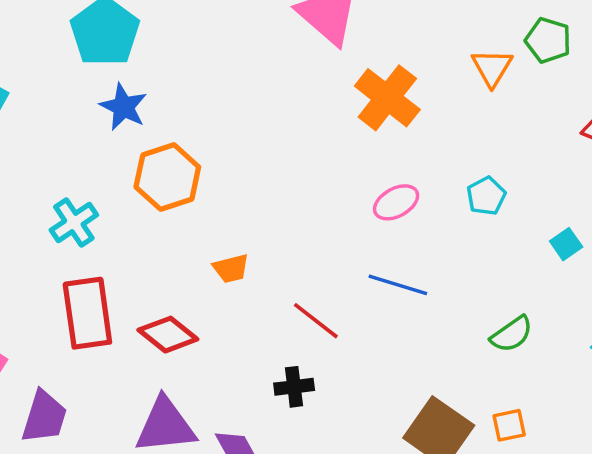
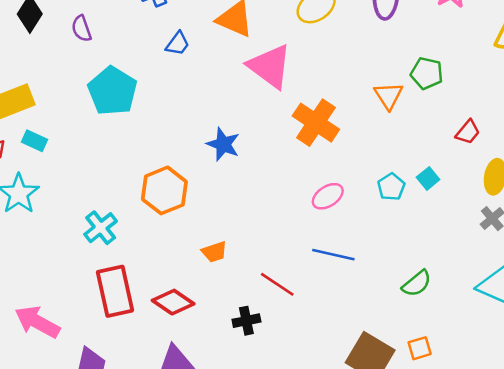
blue star: (123, 107) -> (223, 144), moved
cyan square: (566, 244) -> (428, 178), moved
black cross: (294, 387) -> (246, 321), moved

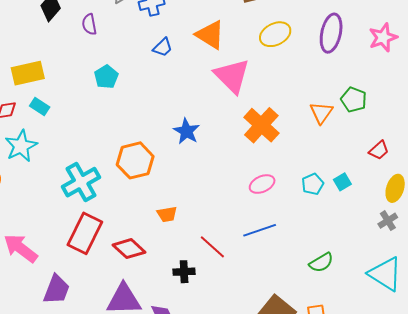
cyan pentagon: (112, 91) -> (106, 77), size x0.6
cyan cross: (101, 228) -> (81, 182), size x1.4
blue line: (333, 255) -> (260, 230), turned -40
red rectangle: (115, 291) -> (85, 233), turned 30

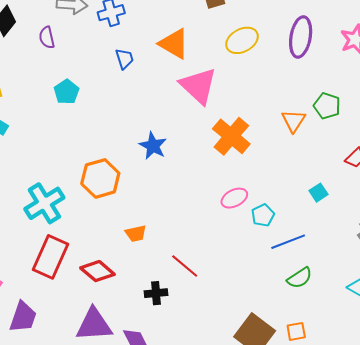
blue trapezoid: (163, 47) -> (125, 59), turned -60
cyan pentagon: (313, 184) -> (263, 215), moved
blue line: (260, 230) -> (288, 242), moved

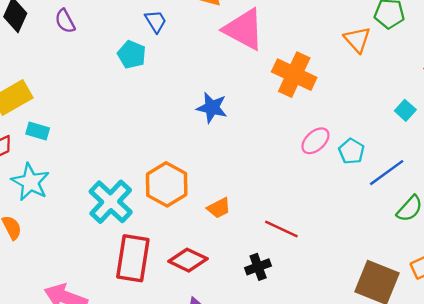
cyan pentagon: (67, 92) -> (132, 55), moved
orange hexagon: (100, 178) -> (167, 184), moved

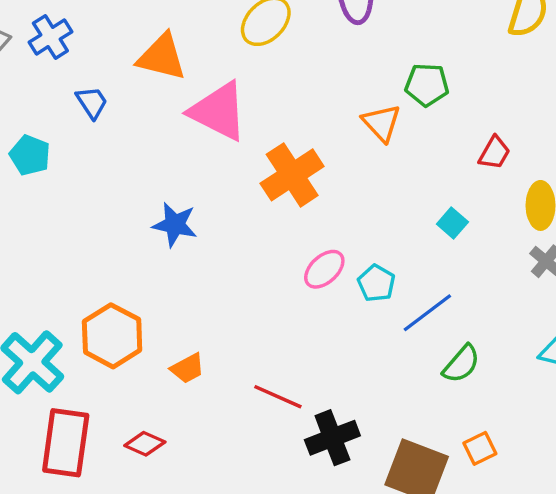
cyan pentagon: (132, 55) -> (30, 155), moved
orange cross: (294, 75) -> (292, 175), turned 33
red diamond: (188, 260) -> (145, 444), size x0.7
black cross: (258, 267) -> (332, 438), moved, size x1.4

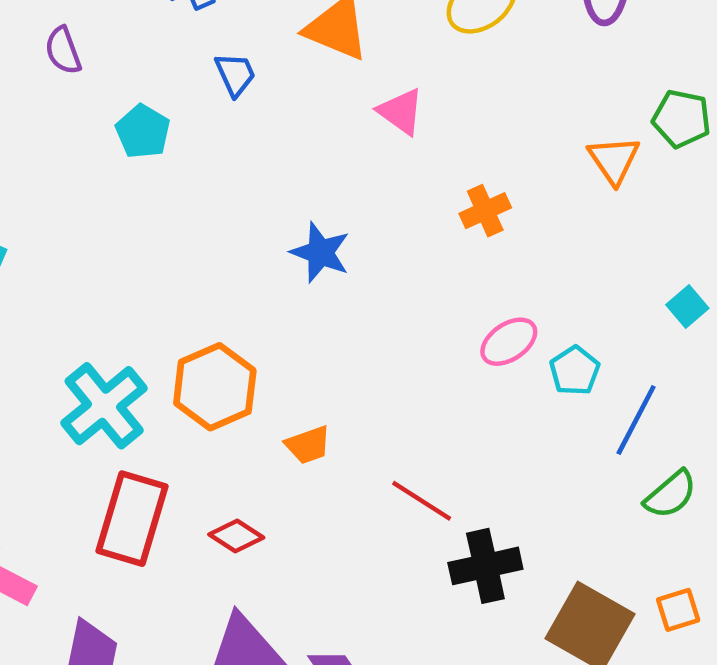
pink triangle: (218, 111) -> (401, 112), size x0.6
orange cross: (292, 175) -> (485, 211), size x0.6
blue line: (427, 313) -> (636, 420), turned -34

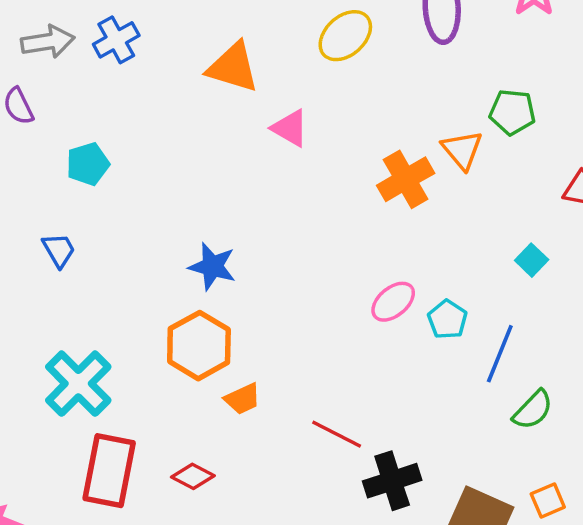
blue trapezoid: (235, 74) -> (59, 250), moved
cyan pentagon: (143, 132) -> (88, 164), turned 30
orange cross: (485, 211) -> (406, 179), moved, size x1.4
blue star: (320, 252) -> (212, 266), moved
orange hexagon: (215, 387) -> (199, 346), moved

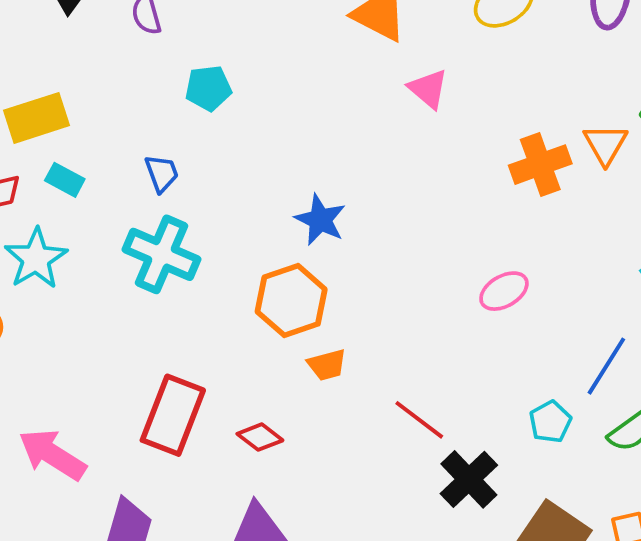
cyan pentagon: (447, 319) -> (550, 422), moved
cyan cross: (78, 384) -> (162, 254), moved, turned -32
black cross: (392, 481) -> (469, 479), turned -36

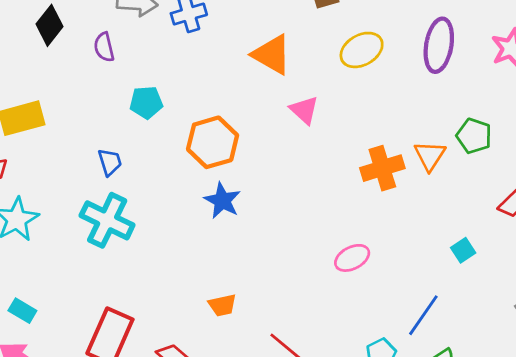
cyan rectangle: (65, 180) -> (22, 311), moved
orange hexagon: (291, 301) -> (213, 142), moved

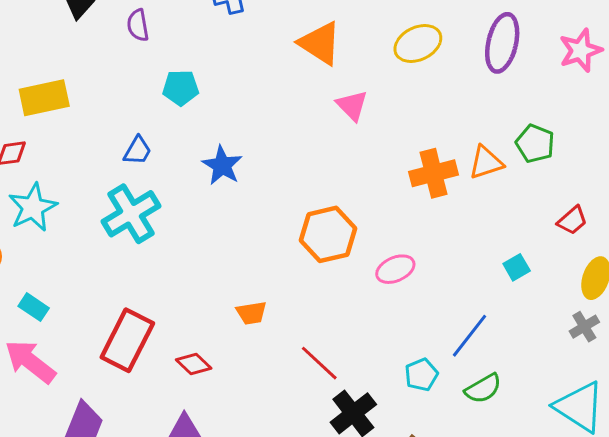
orange hexagon: (213, 142) -> (328, 234), moved
orange triangle: (430, 156) -> (486, 163), turned 36
blue trapezoid: (110, 162) -> (137, 151), turned 44
blue star: (222, 201) -> (222, 165), moved
cyan cross: (107, 220) -> (131, 214), turned 30

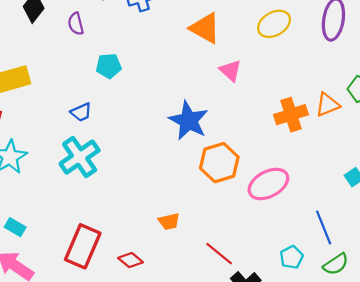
blue trapezoid: (137, 151) -> (81, 112), turned 40
blue star: (222, 165) -> (189, 121), moved, size x1.4
pink ellipse: (395, 269) -> (268, 184), size x1.5
blue line: (469, 336) -> (324, 227), turned -56

